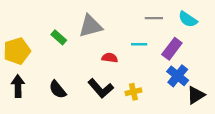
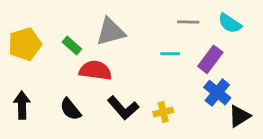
yellow pentagon: (17, 51) -> (25, 44), moved
red semicircle: (110, 58) -> (95, 70), moved, size x1.6

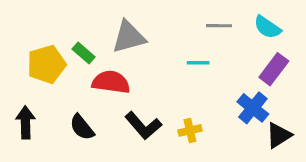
yellow pentagon: (25, 44) -> (46, 64), moved
purple rectangle: (210, 59) -> (274, 69), moved

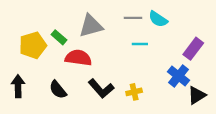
gray line: (219, 26) -> (133, 18), moved
cyan semicircle: (267, 27) -> (158, 19), moved

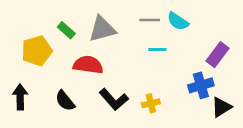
green rectangle: (59, 37) -> (66, 30), moved
blue cross: (178, 76) -> (201, 85), turned 35

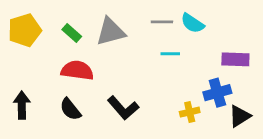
yellow pentagon: (37, 51) -> (25, 30), moved
purple rectangle: (218, 55) -> (235, 59), turned 55
red semicircle: (88, 65) -> (77, 70), moved
yellow cross: (151, 103) -> (190, 112), moved

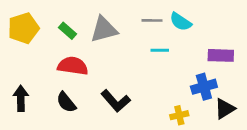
yellow cross: (190, 112) -> (179, 115), moved

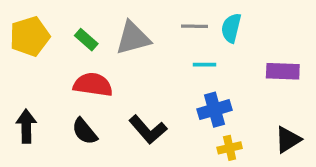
cyan semicircle: (181, 22) -> (231, 28), turned 70
blue cross: (204, 87) -> (215, 110), moved

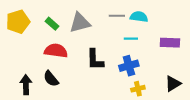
cyan semicircle: (231, 28) -> (139, 17), turned 84
cyan line: (205, 65) -> (131, 39), moved
black arrow: (26, 126) -> (26, 85), moved
black L-shape: (148, 130) -> (95, 60), moved, turned 40

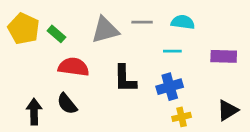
gray line: (117, 16) -> (142, 22), moved
yellow pentagon: (18, 22) -> (24, 29), turned -30
green rectangle: (52, 24) -> (56, 34), moved

